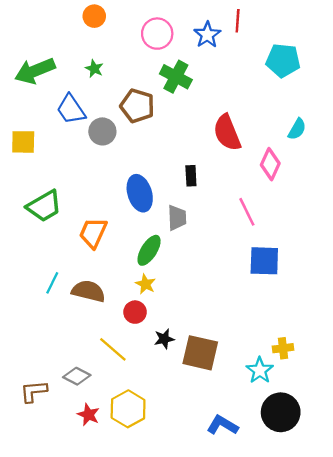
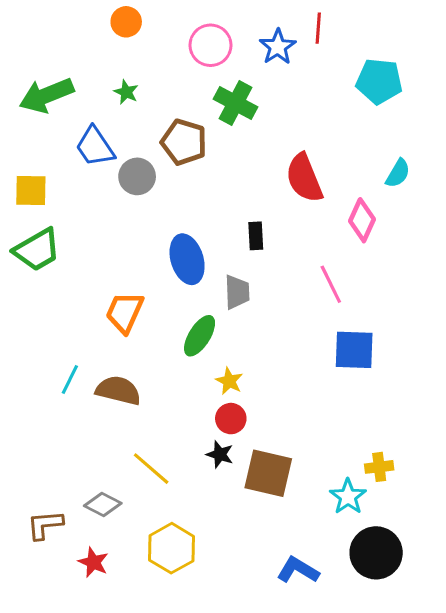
green trapezoid: (44, 206) -> (37, 250), moved
yellow star: (146, 284) -> (229, 381), moved
red circle: (135, 312) -> (231, 419), moved
black star: (164, 339) -> (220, 454), turned 30
red star: (88, 415) -> (93, 562), moved

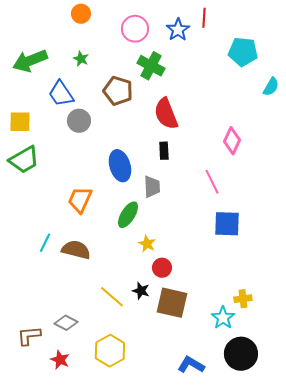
cyan semicircle: (398, 173) -> (271, 87), moved
gray circle: (137, 176) -> (79, 121), moved
red semicircle: (304, 178) -> (166, 114), moved
red circle: (231, 419) -> (162, 268), moved
yellow line: (151, 469) -> (112, 297), moved

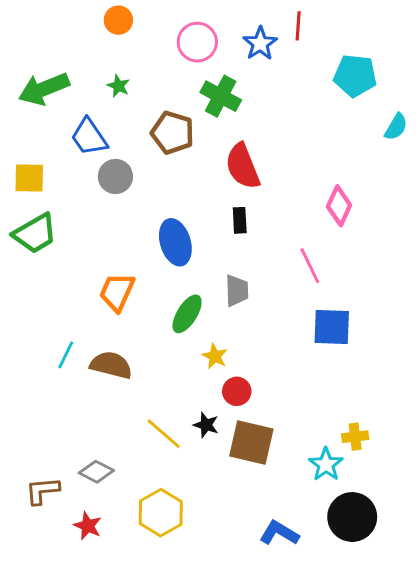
gray trapezoid: (152, 187) -> (237, 290), moved

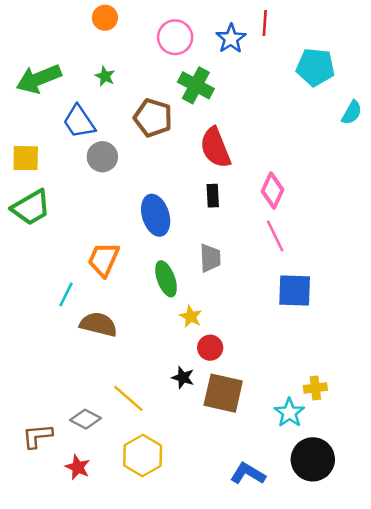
pink diamond: (339, 206) -> (273, 191), moved
green ellipse: (187, 314) -> (166, 279), turned -52
cyan line: (66, 355) -> (66, 294), moved
yellow line: (164, 434) -> (128, 398), moved

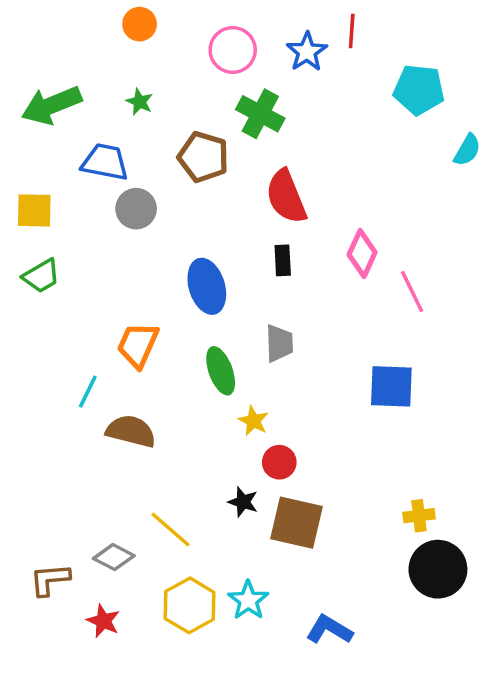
blue trapezoid: (79, 122) -> (105, 162), turned 135
green trapezoid: (31, 207) -> (41, 276), size x0.7
pink line: (275, 236) -> (412, 291), moved
cyan star: (289, 413) -> (248, 600), moved
black circle: (313, 459) -> (438, 569), moved

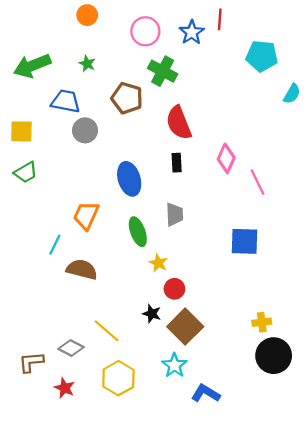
brown square: (297, 523) -> (185, 327), turned 32
cyan star: (248, 600) -> (174, 365), moved

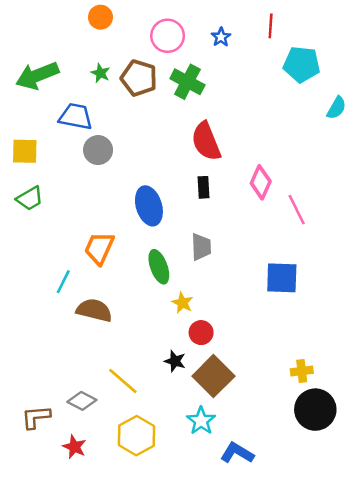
red line: (220, 19) -> (271, 26), moved
blue star: (192, 32) -> (221, 37), size x0.7
brown pentagon: (127, 98) -> (139, 78), moved

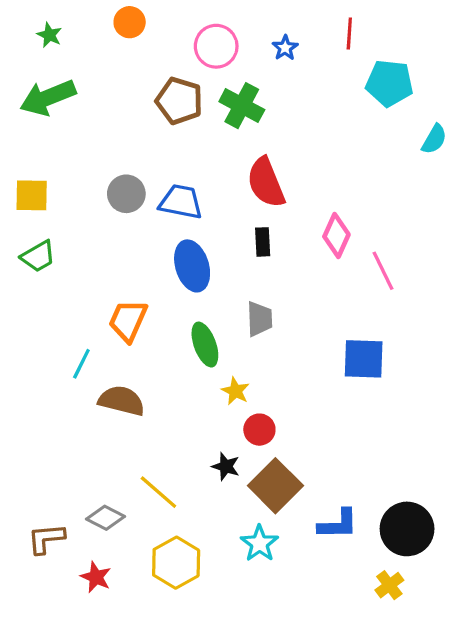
green star: (101, 73) -> (49, 35), moved
blue trapezoid: (76, 117) -> (181, 202), moved
yellow cross: (302, 371) -> (389, 585), moved, turned -30
blue L-shape: (237, 453) -> (338, 524), moved, turned 148

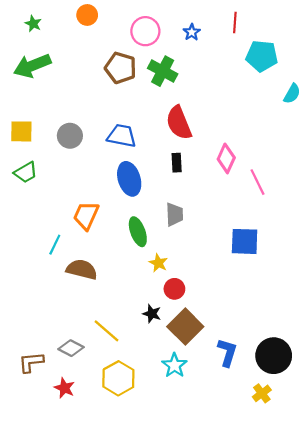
gray circle: (126, 194) -> (70, 136), moved
blue L-shape: (338, 524) -> (227, 352), turned -72

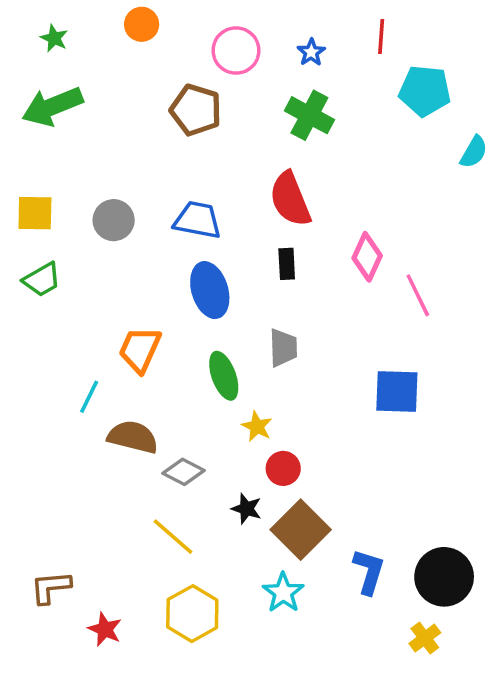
green cross: (163, 71) -> (309, 115), moved
gray diamond: (71, 348) -> (184, 472), moved

